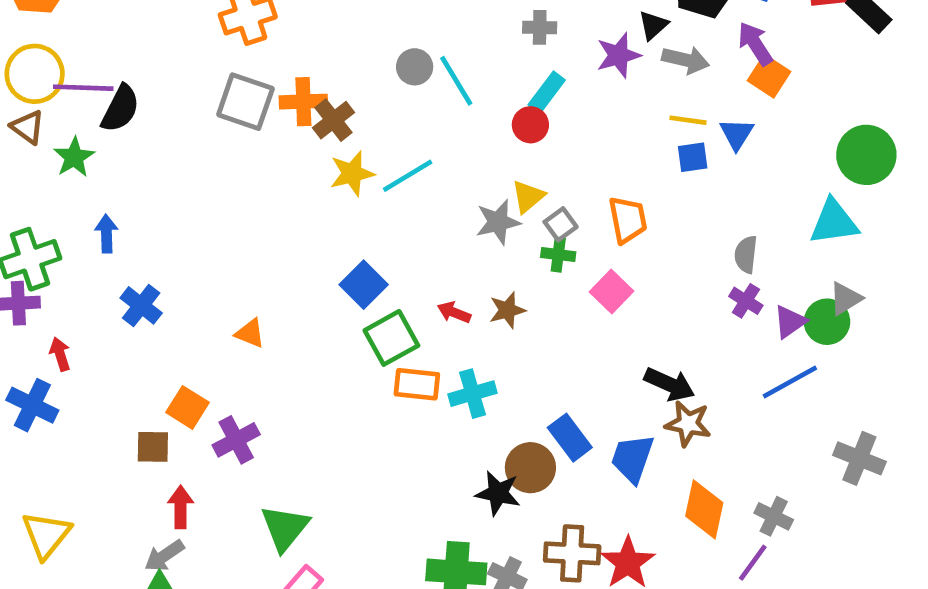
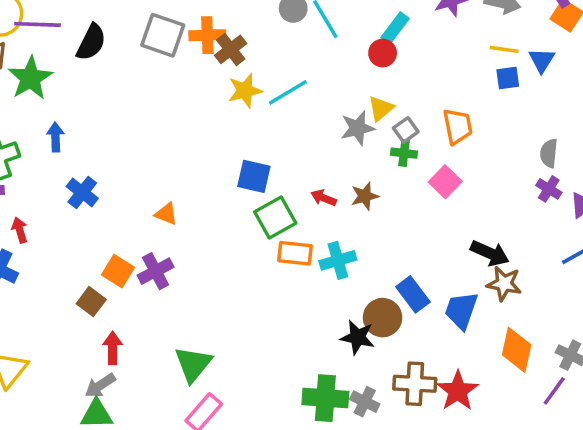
black semicircle: (120, 109) -> (91, 42), moved
green star: (74, 157) -> (30, 78), size x1.4
blue square: (364, 285) -> (254, 176), turned -32
purple cross: (236, 440) -> (156, 271), moved
brown square: (153, 447) -> (91, 302), turned 36

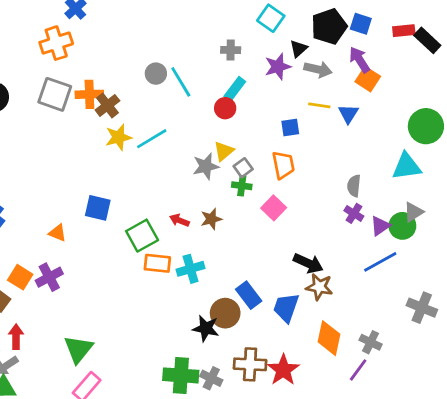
blue square: (508, 78) -> (290, 128), moved
blue square: (254, 176) -> (98, 208), moved

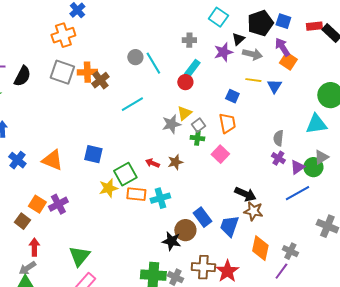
blue square: (290, 128) -> (232, 96), turned 32
yellow star: (118, 137) -> (108, 188), moved
orange triangle: (58, 233) -> (52, 160), moved, size x1.6

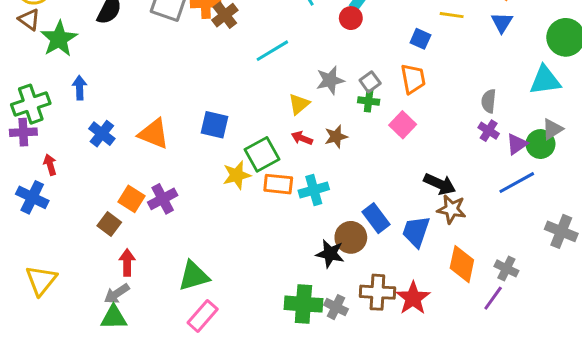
blue triangle: (274, 86) -> (502, 23), moved
yellow triangle: (184, 113) -> (299, 104), moved
green triangle: (79, 256) -> (194, 276), turned 35

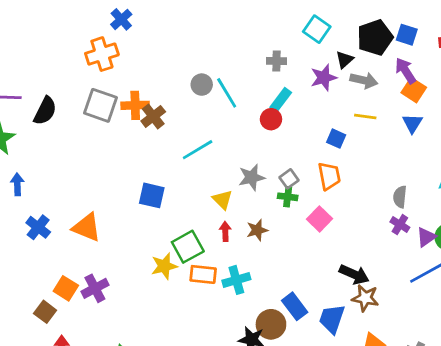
yellow triangle: (299, 104) -> (222, 200), turned -35
blue square: (214, 125) -> (152, 195), moved
red arrow: (302, 138) -> (225, 231), turned 66

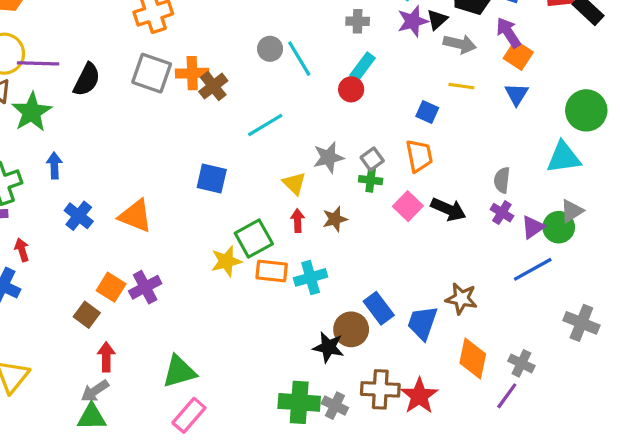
purple star: (324, 78) -> (413, 21), moved
black arrow: (354, 274) -> (448, 209), moved

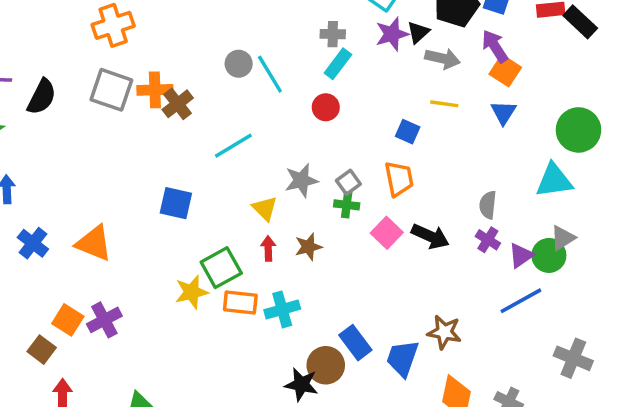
cyan rectangle: (362, 67) -> (338, 64), moved

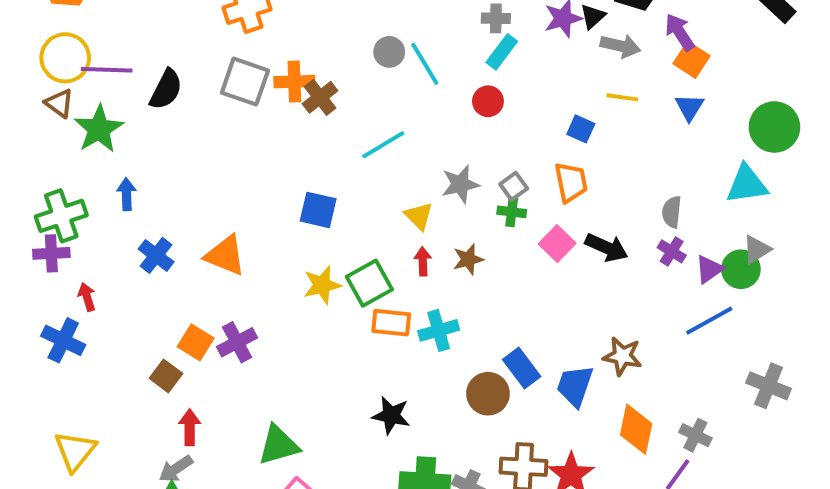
yellow star: (192, 292) -> (322, 285), moved
black star: (301, 384) -> (391, 415), moved

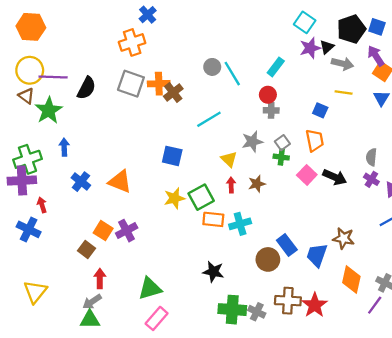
gray cross: (496, 18) -> (271, 110), moved
purple cross: (51, 253) -> (22, 180), size x1.4

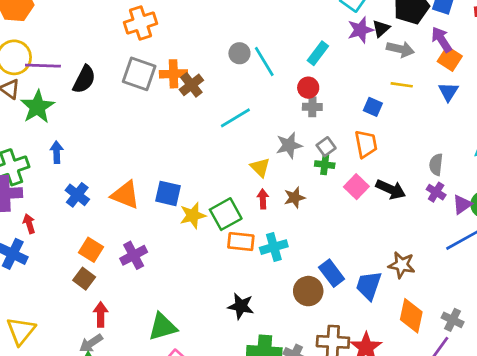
blue square: (172, 156) -> (168, 193), moved
orange square: (103, 231) -> (91, 250), moved

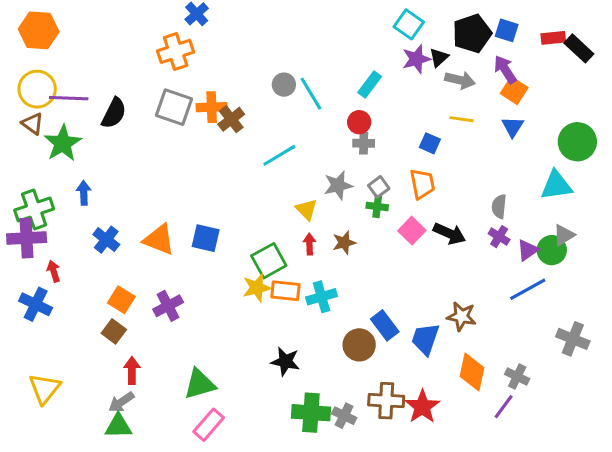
yellow star: (193, 215) -> (257, 288), moved

